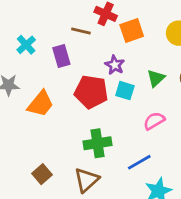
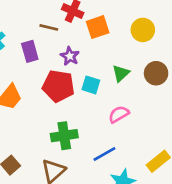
purple star: (115, 65) -> (70, 56), moved

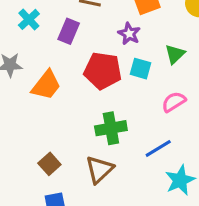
purple rectangle: (30, 51) -> (69, 31), turned 40
purple star: (70, 56) -> (129, 34), moved

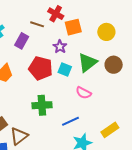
green triangle: (175, 54) -> (87, 63), size x1.5
pink semicircle: (174, 102) -> (84, 93), turned -126
brown triangle: (99, 169) -> (19, 136), moved

